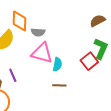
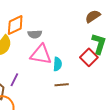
orange diamond: (20, 21) -> (15, 25), turned 70
purple line: (13, 75) -> (14, 80), turned 56

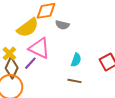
pink triangle: (41, 54) -> (39, 48), moved

